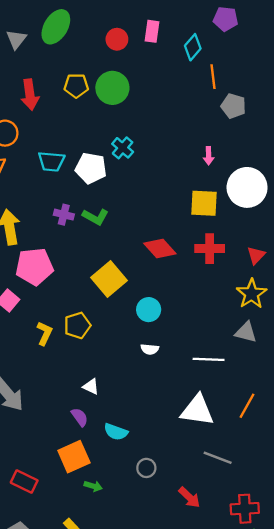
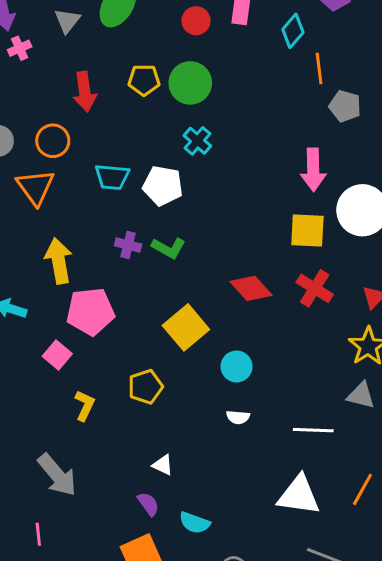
cyan cross: (123, 148) -> (197, 141), moved
pink arrow: (209, 156) -> (313, 170), size x1.8
red cross: (210, 249) -> (315, 288), turned 32
yellow L-shape: (45, 333) -> (85, 406), moved

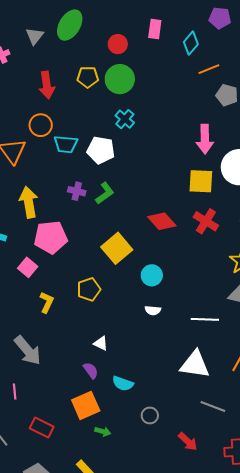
red circle: (196, 21) -> (118, 44), moved
orange line: (319, 68) -> (209, 69), turned 75
orange circle: (53, 141) -> (41, 125), moved
green L-shape: (169, 248) -> (105, 193), turned -65

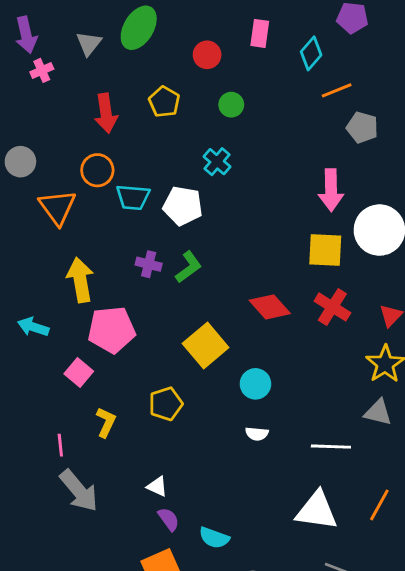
yellow pentagon: (88, 77) -> (164, 102), turned 30
green circle: (120, 79) -> (231, 105), moved, size x0.6
white triangle: (101, 343) -> (157, 486), moved
pink line: (15, 391) -> (60, 445), moved

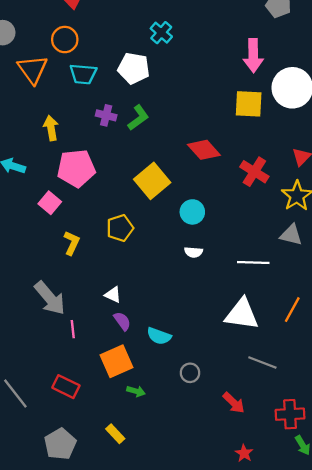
cyan trapezoid: (133, 197) -> (83, 74), moved
yellow arrow: (80, 280) -> (51, 128), size x0.7
red cross: (332, 307) -> (254, 172), moved
pink line: (60, 445) -> (73, 329), moved

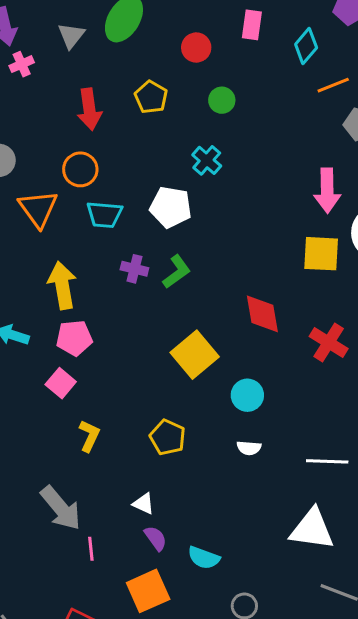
yellow arrow: (51, 128) -> (62, 285), size x1.4
red diamond: (204, 150) -> (262, 314), turned 32
pink pentagon: (76, 168) -> (74, 338), moved, size x0.7
yellow pentagon: (120, 228) -> (168, 437), moved, turned -30

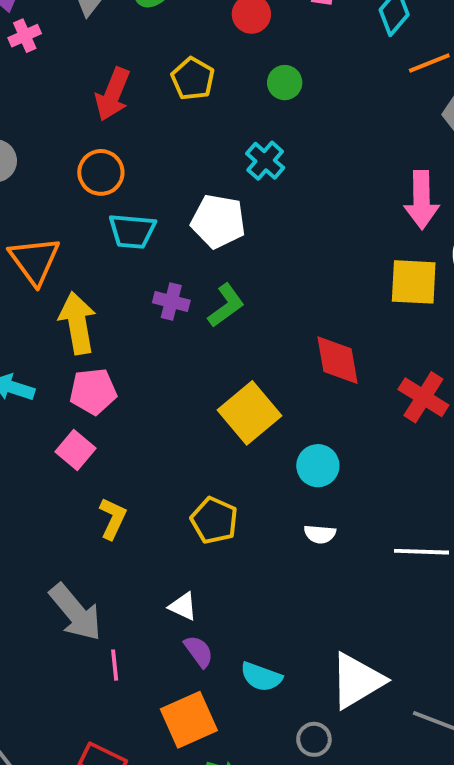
red arrow: (89, 109) -> (113, 94), turned 30
orange triangle: (38, 209) -> (34, 260), moved
white triangle: (312, 529) -> (357, 681), moved, turned -39

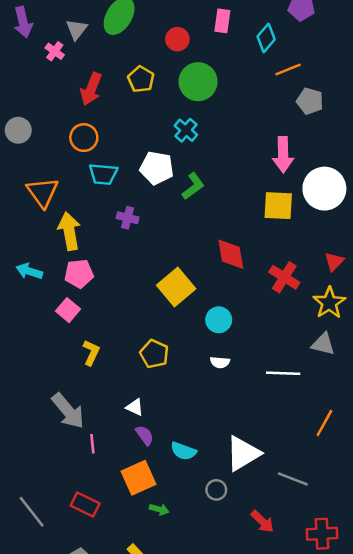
pink cross: (25, 36) -> (55, 51), moved, turned -30
green circle: (285, 83) -> (198, 82), size x1.8
green L-shape: (226, 305) -> (193, 186), moved

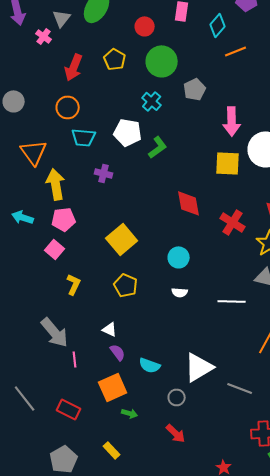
gray pentagon: (310, 101) -> (195, 89), moved, turned 30
yellow square: (176, 287) -> (122, 239), moved
gray line: (32, 512) -> (25, 398), moved
red arrow: (262, 521) -> (176, 433), moved

